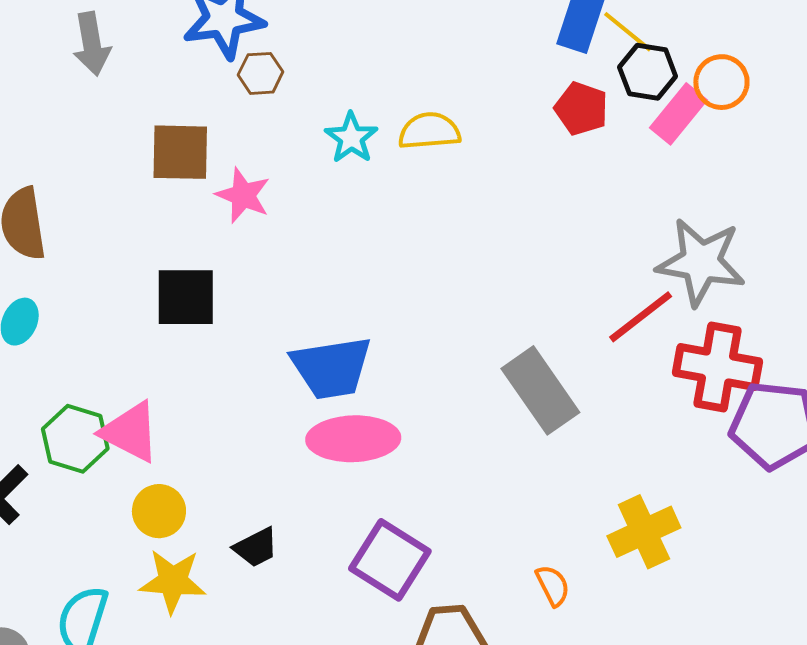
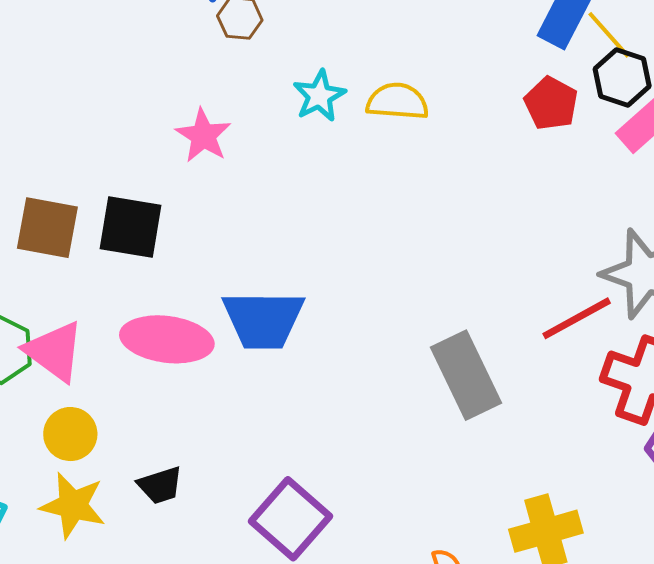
brown square: (180, 152) -> (47, 228), moved
pink ellipse: (353, 439) -> (167, 339), moved

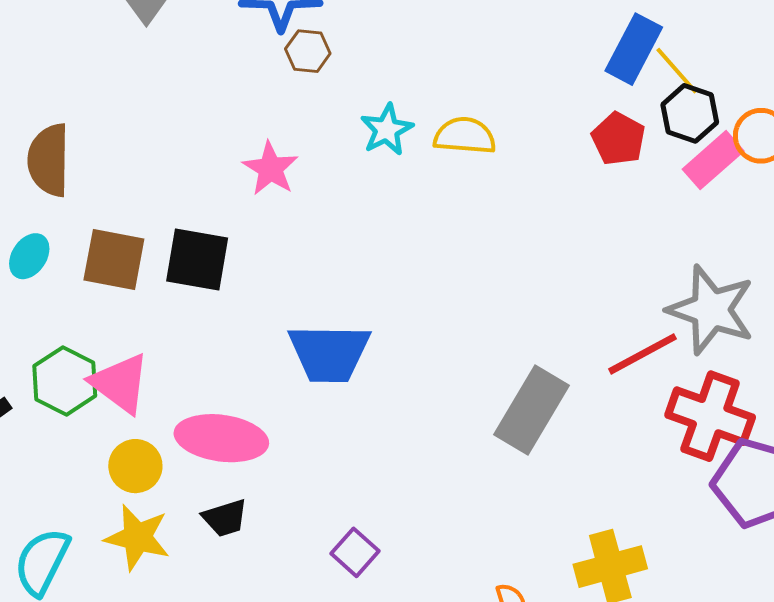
pink ellipse: (167, 339) -> (221, 438), moved
gray rectangle: (466, 375) -> (532, 410), turned 56
purple square: (291, 519) -> (355, 552), size x0.6

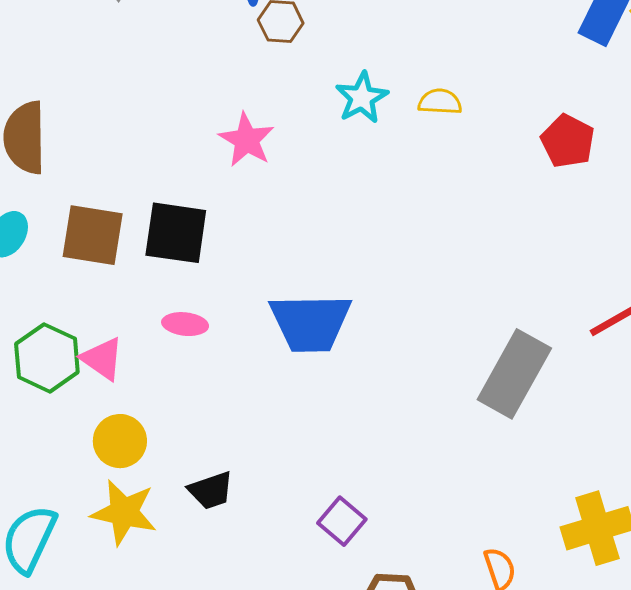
yellow semicircle: (465, 136) -> (440, 102), size x0.7
red pentagon: (618, 139) -> (568, 141), moved
pink triangle: (120, 383) -> (102, 359), size x0.7
pink ellipse: (221, 438) -> (185, 324), moved, size x0.5

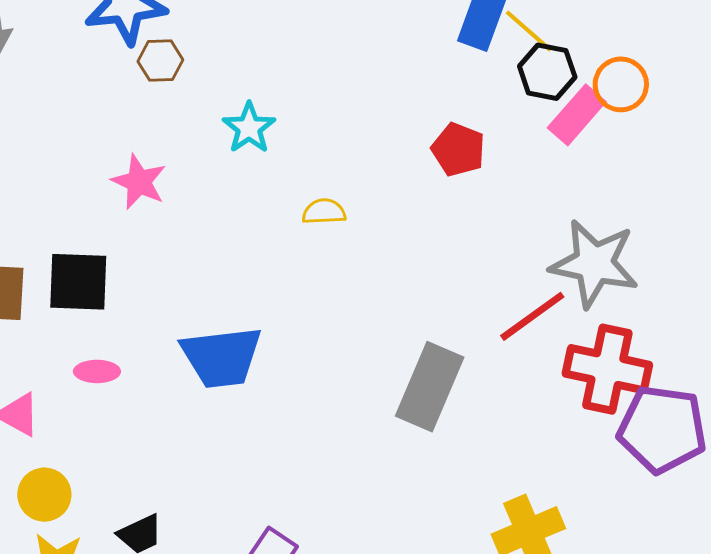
yellow semicircle: (440, 102) -> (324, 212), moved

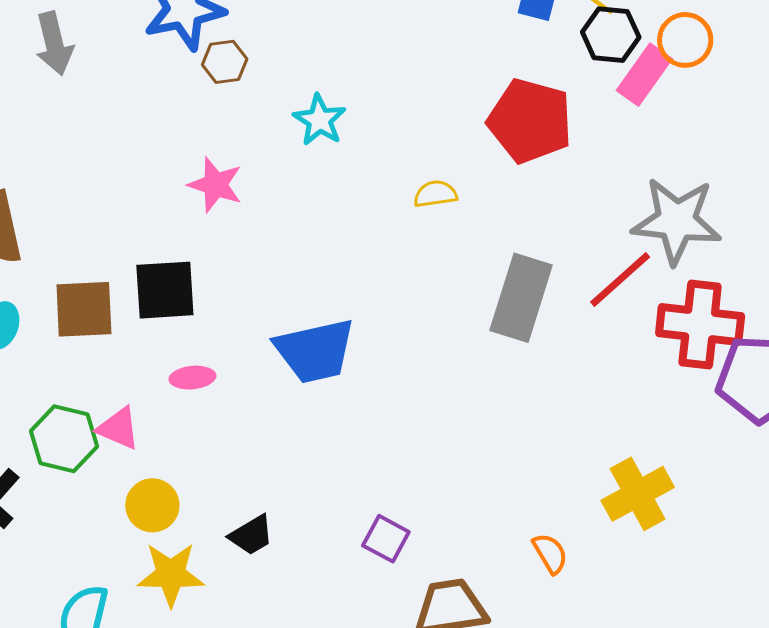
red pentagon: (458, 150) -> (530, 121), size x1.6
yellow semicircle: (324, 212) -> (435, 194), moved
gray rectangle: (430, 387) -> (521, 298), moved

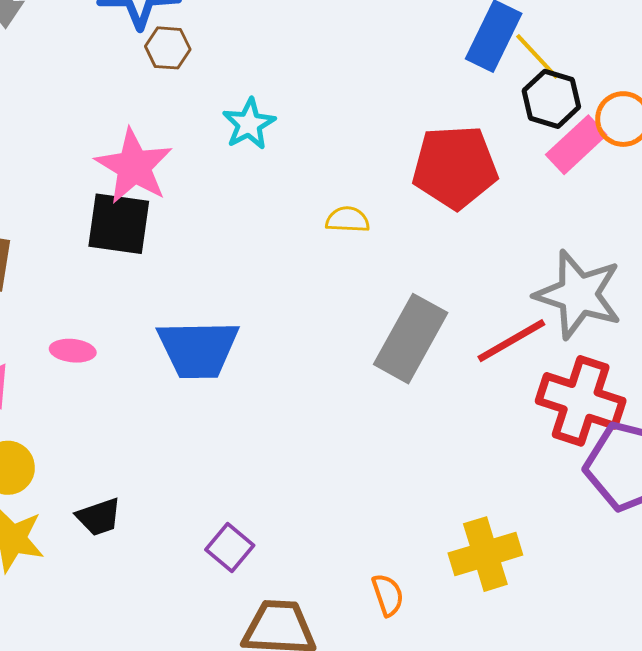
red pentagon: (530, 121) -> (455, 167), turned -30
pink star: (215, 185) -> (134, 166), size x1.4
black square: (165, 290) -> (119, 224), moved

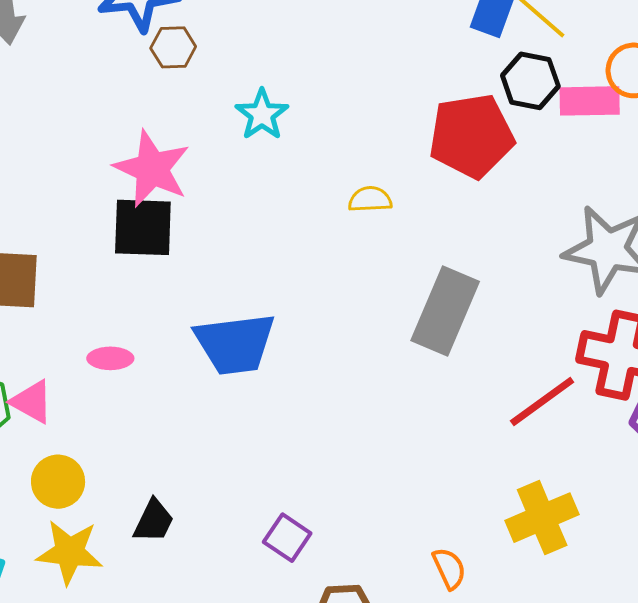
black hexagon: (551, 99) -> (530, 81), moved
pink rectangle: (576, 145) -> (590, 101), turned 48
red line: (511, 341) -> (542, 401), moved
black trapezoid: (99, 517) -> (154, 521), turned -39

